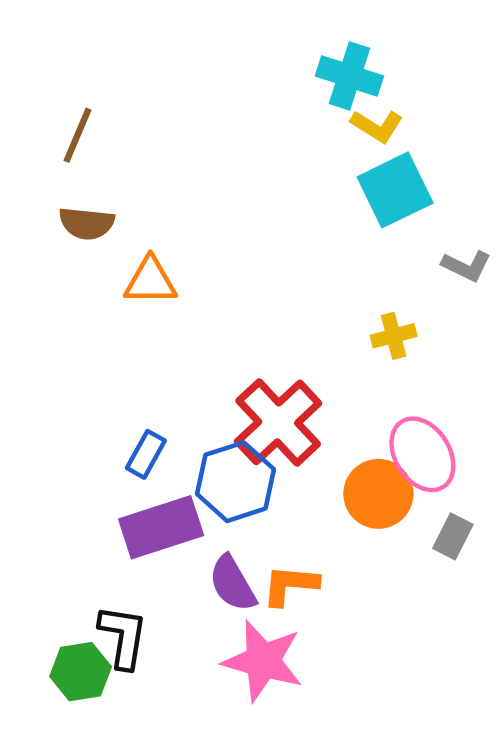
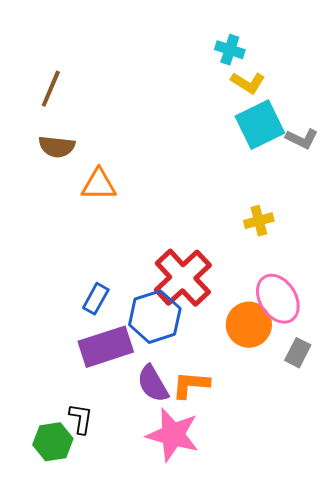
cyan cross: (349, 76) -> (230, 50), size x0.7
gray L-shape: (466, 266) -> (302, 139), moved
black L-shape: (123, 637) -> (81, 419), size x0.7

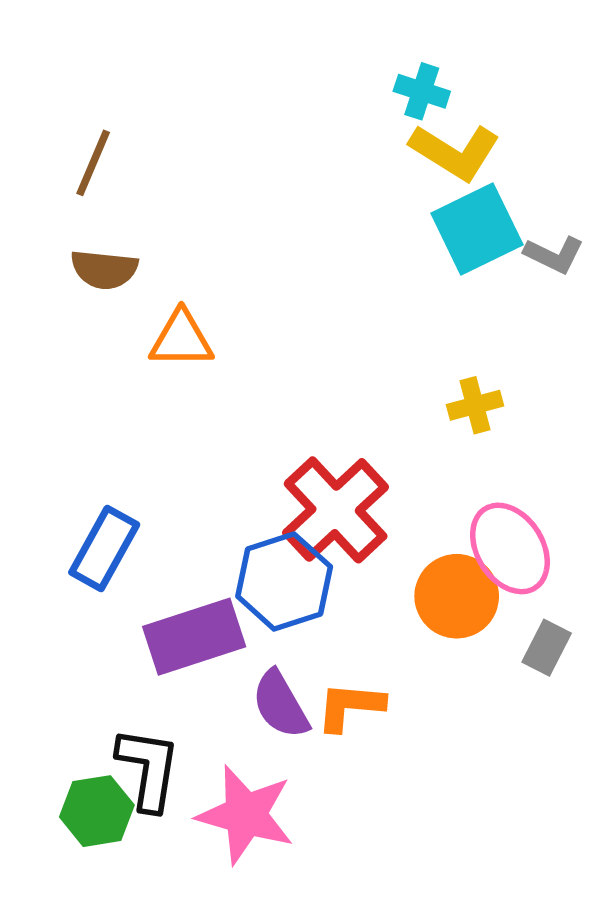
yellow L-shape: (248, 83) -> (455, 152), size x1.4
blue rectangle: (96, 299) -> (104, 548), moved, size x1.4
black L-shape: (81, 419) -> (148, 769), size x1.5
pink star: (173, 435) -> (246, 815), moved

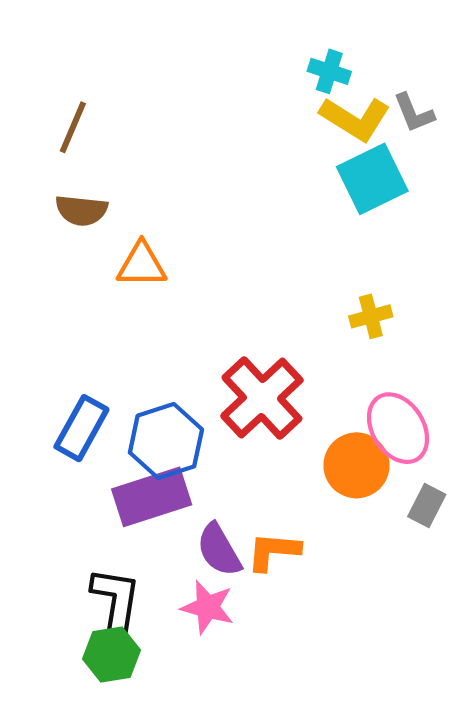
gray L-shape: (554, 255) -> (414, 113), moved, turned 42
blue hexagon: (284, 582) -> (166, 441), moved
green hexagon: (97, 811) -> (112, 654), moved
pink star: (246, 815) -> (207, 607), moved, size x0.7

